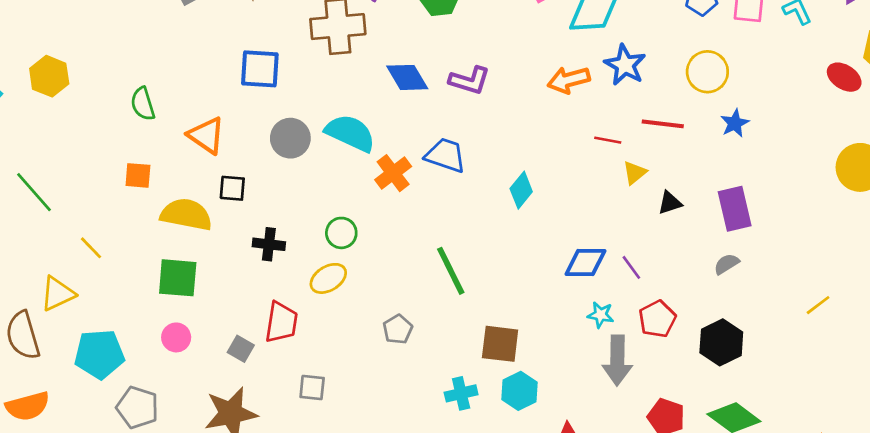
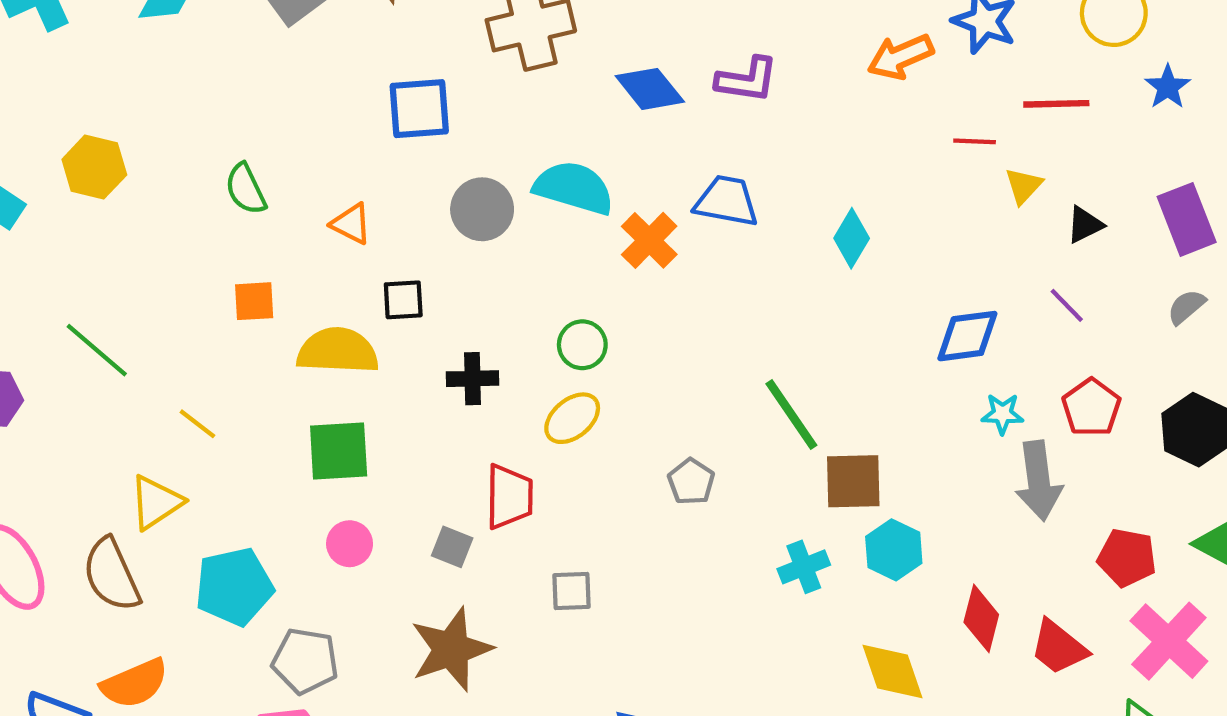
orange triangle: (206, 135) -> (351, 224), size x0.7
purple line: (631, 267) -> (1067, 305), moved
green line: (451, 271) -> (791, 415), moved

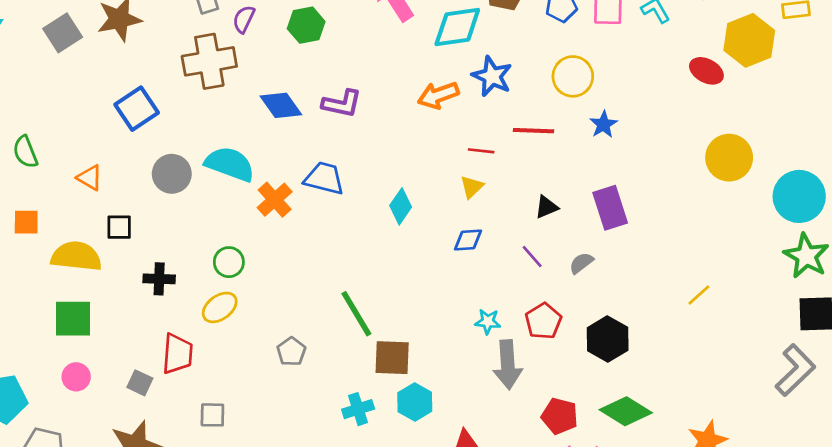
blue square: (419, 109) -> (137, 109), turned -33
yellow triangle: (1024, 186) -> (472, 187), moved
gray semicircle: (1186, 307) -> (581, 263), moved
blue diamond: (967, 336) -> (468, 240), moved, size x0.7

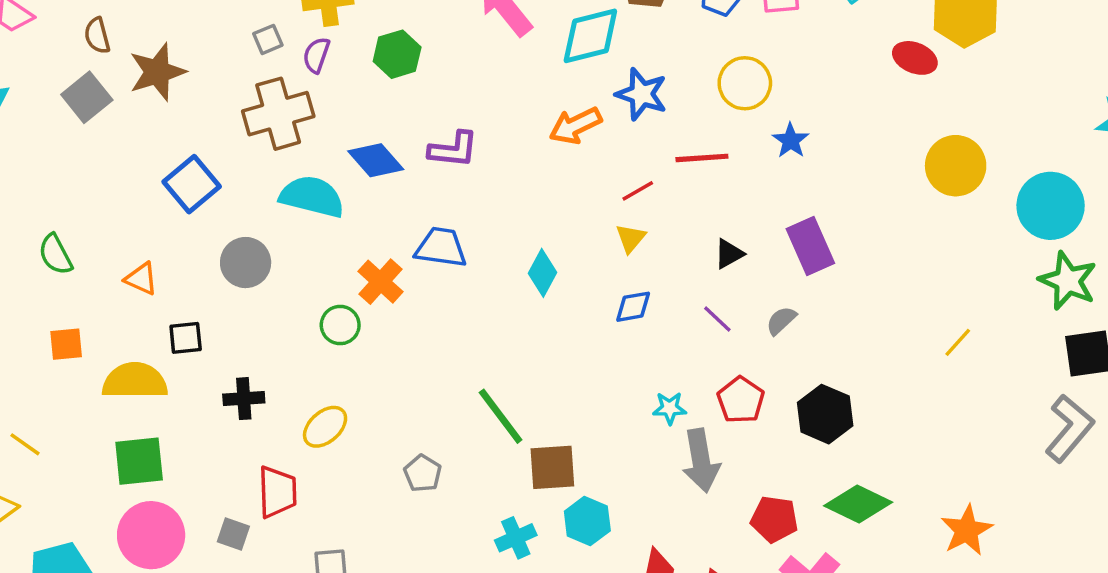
red line: (481, 151) -> (638, 191), turned -30
cyan semicircle: (230, 164) -> (312, 197), moved
green circle: (229, 262) -> (340, 325), moved
yellow line: (699, 295) -> (958, 342), moved
pink circle: (76, 377) -> (151, 535), size x1.8

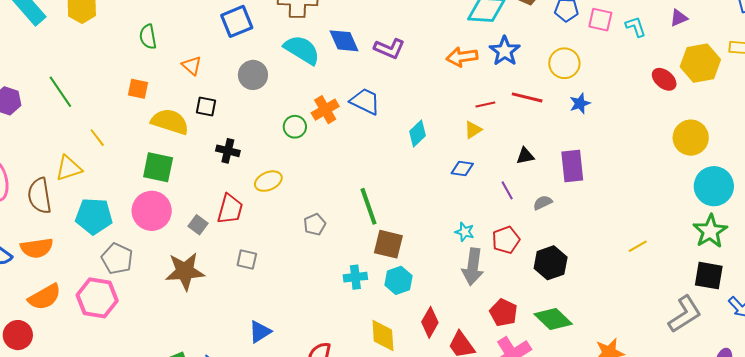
yellow circle: (956, 166) -> (691, 138), moved

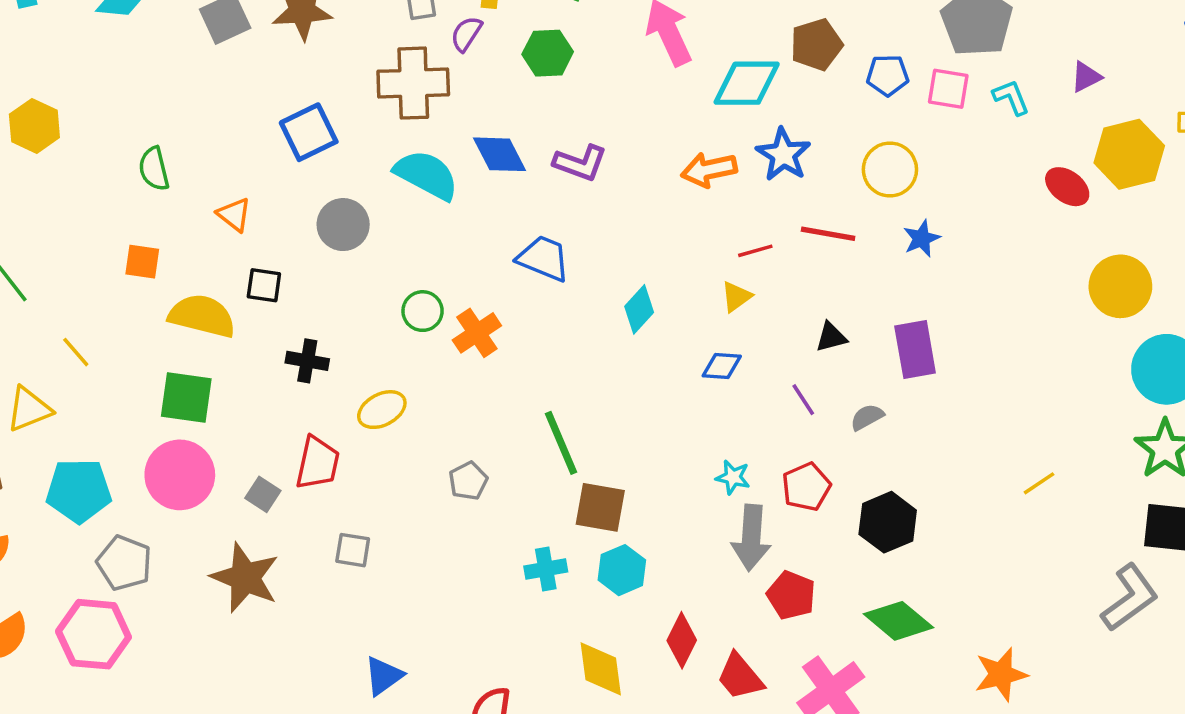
orange cross: (325, 110) -> (477, 333), moved
brown star: (185, 271) -> (245, 578), turned 30
red pentagon: (504, 313) -> (791, 595), moved

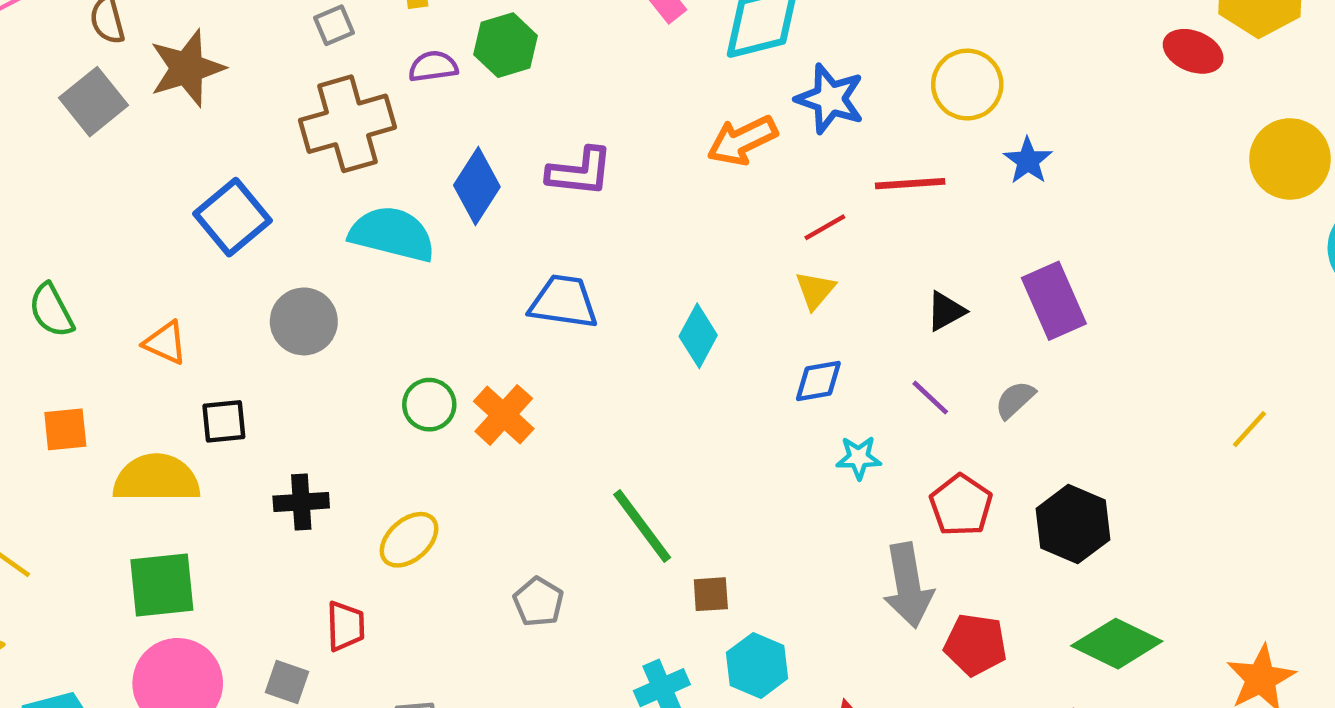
purple semicircle: (466, 34) -> (433, 66), moved, turned 63
blue diamond: (500, 154) -> (477, 186), turned 74
red trapezoid: (318, 463) -> (346, 626), size x0.7
cyan star: (733, 477) -> (859, 458), moved
brown square: (600, 507) -> (711, 594), size x0.6

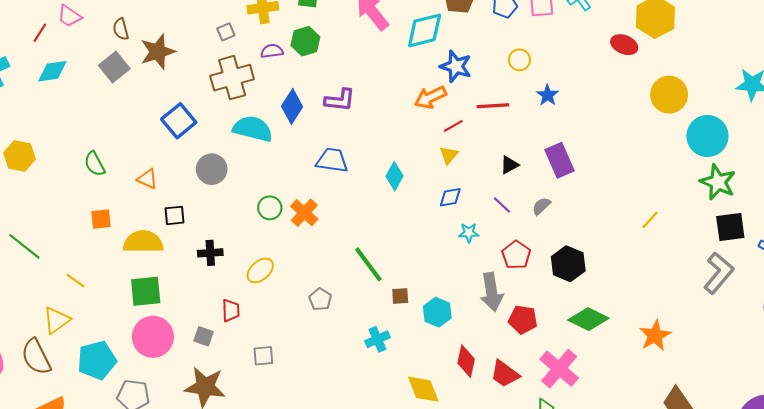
yellow circle: (967, 85) -> (519, 60), size x0.7
orange arrow: (742, 140) -> (430, 97), moved
cyan hexagon: (757, 665) -> (437, 312), moved

